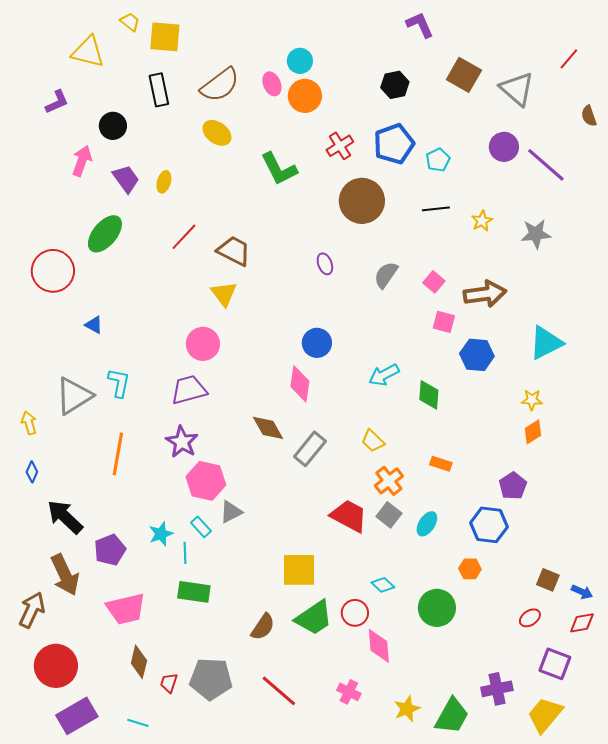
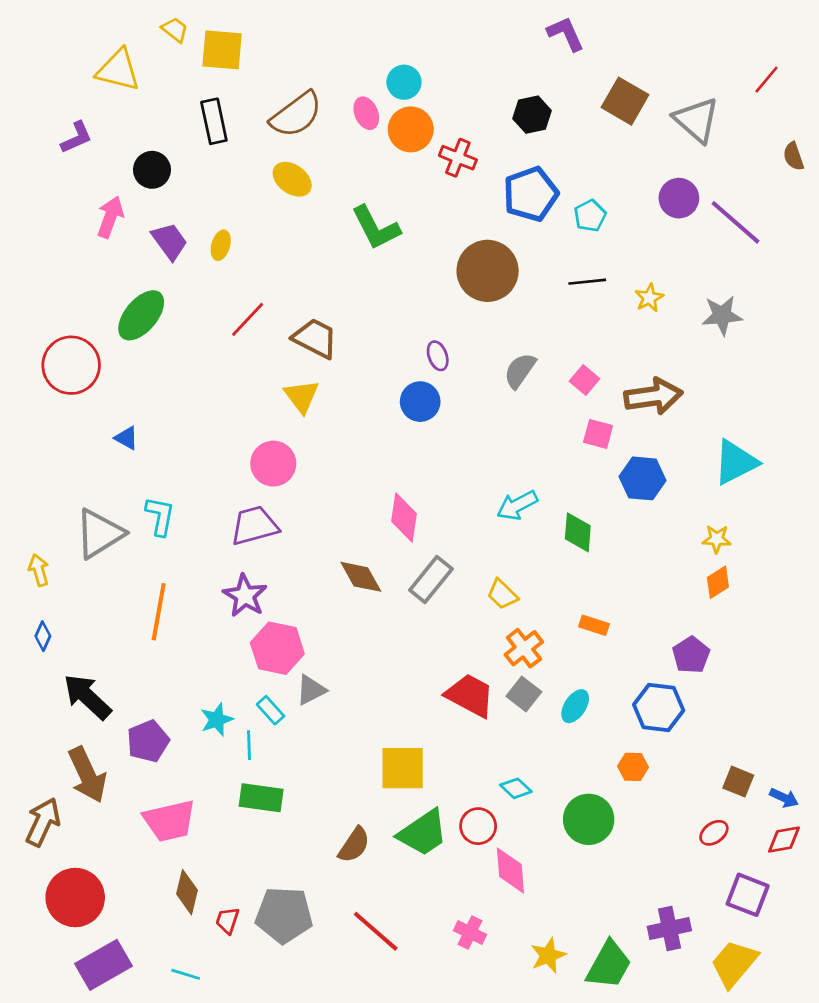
red cross: (340, 146) -> (458, 158), moved, turned -36
blue circle: (317, 343) -> (420, 402), moved
gray rectangle: (310, 449) -> (431, 579), moved

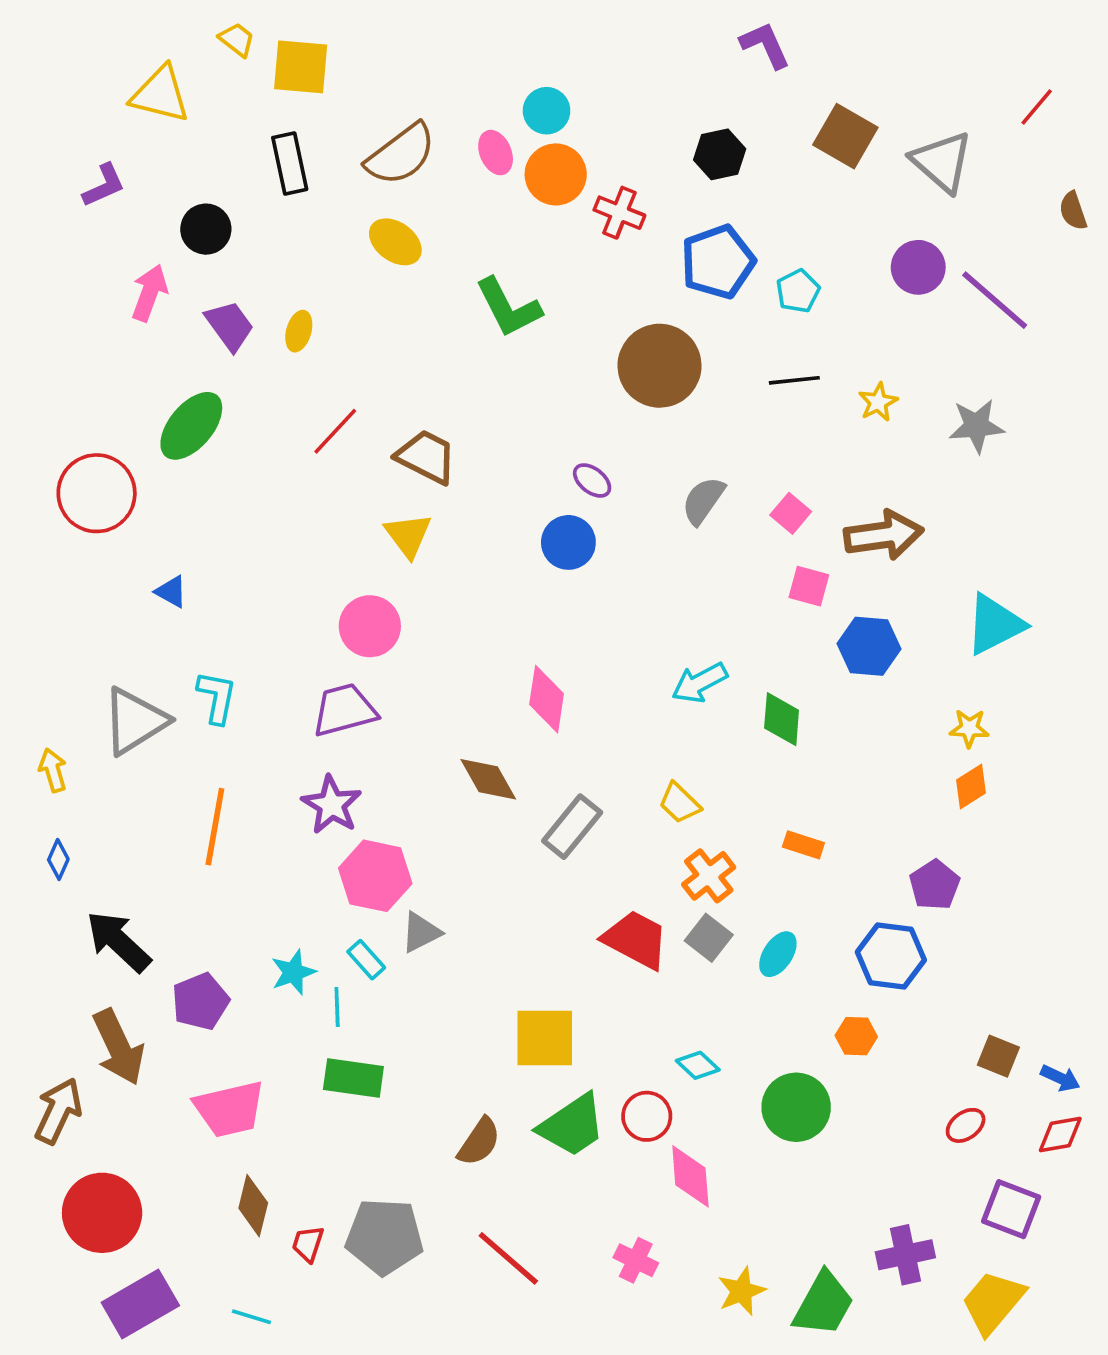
purple ellipse: (438, 356) -> (592, 480), turned -32
gray rectangle: (431, 579) -> (572, 827), moved

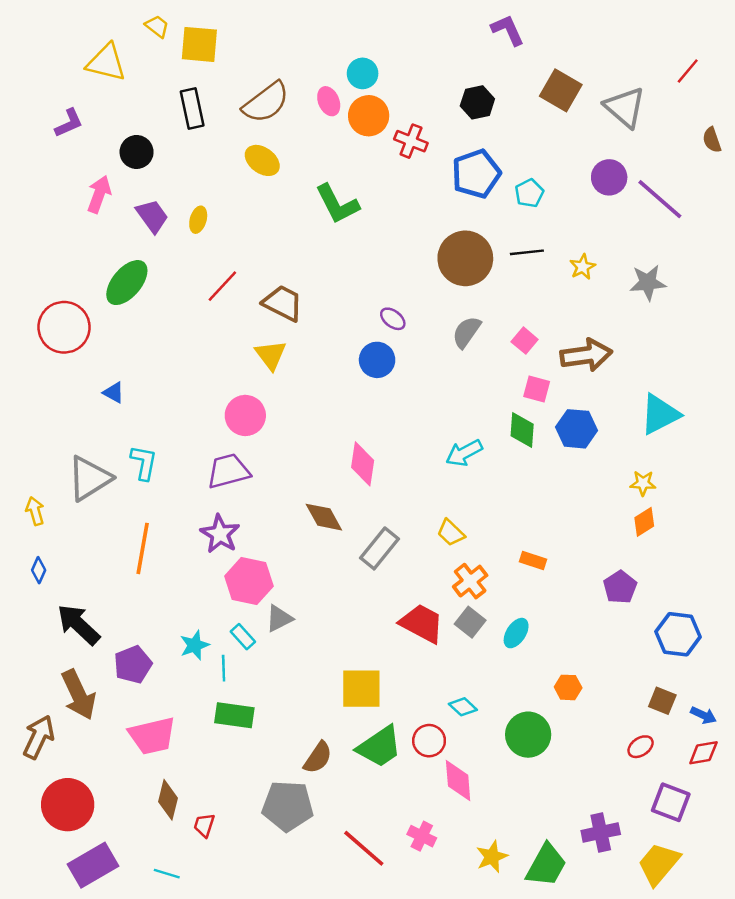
brown circle: (660, 366) -> (465, 258), moved
green diamond: (782, 719) -> (522, 430), moved
blue hexagon: (891, 956) -> (678, 634), moved
gray pentagon: (384, 1237) -> (288, 806), moved
red line: (508, 1258) -> (364, 848), moved

